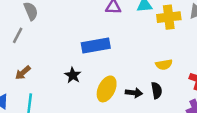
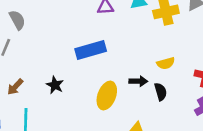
black star: (73, 75) -> (55, 85), moved
black arrow: (134, 93) -> (138, 81), moved

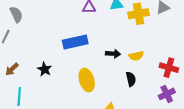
black arrow: (138, 81) -> (113, 54), moved
yellow ellipse: (107, 96) -> (87, 80), turned -40

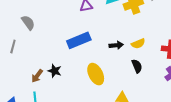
gray semicircle: (16, 14) -> (28, 23), moved
brown arrow: (12, 69) -> (37, 76), moved

